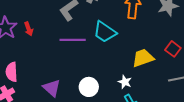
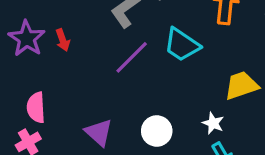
purple line: (73, 40) -> (132, 57), turned -45

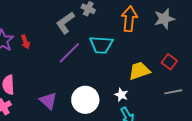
cyan trapezoid: (182, 45) -> (101, 45), turned -30
white circle: (157, 131) -> (85, 100), size x1.4

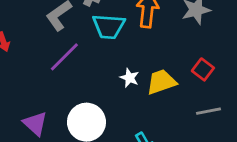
cyan trapezoid: (101, 45) -> (109, 26), moved
white star: (121, 95) -> (129, 78), moved

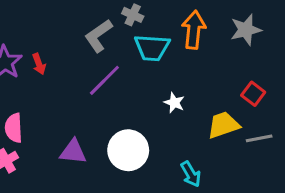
yellow trapezoid: (161, 82) -> (223, 125), moved
purple triangle: (35, 124) -> (73, 152), turned -36

